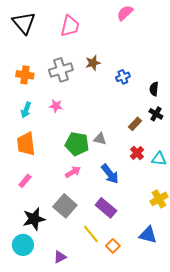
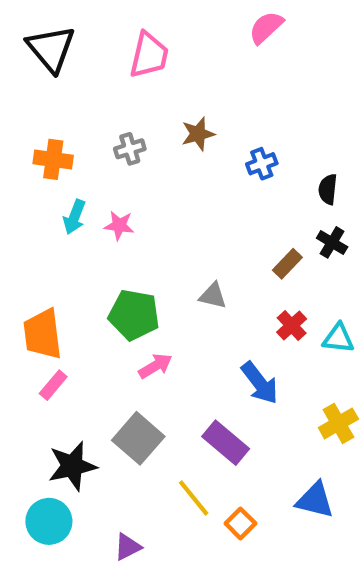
gray cross: (61, 70) -> (130, 149), size x0.6
cyan arrow: (26, 110) -> (74, 217), moved
orange trapezoid: (26, 144) -> (43, 334), moved
green pentagon: (77, 144) -> (134, 315), moved
blue arrow: (110, 174) -> (260, 383), moved

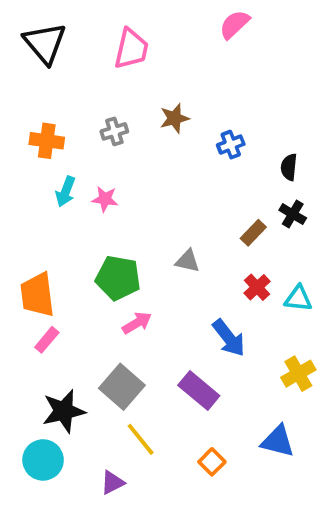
yellow line: (194, 498) -> (141, 439), moved

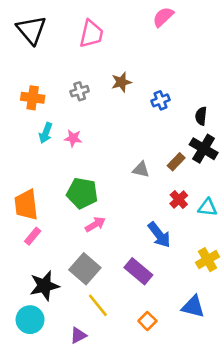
black cross: (293, 214) -> (204, 149), size x1.5
gray triangle: (188, 261) -> (141, 170), moved

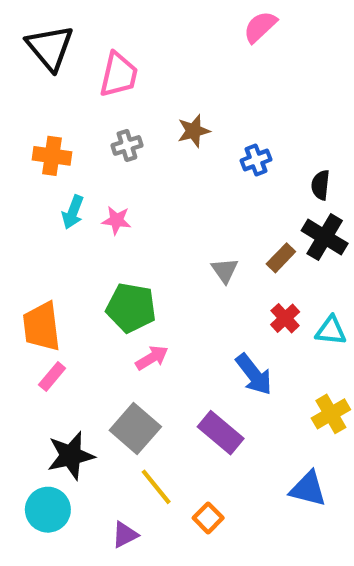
pink trapezoid: (91, 34) -> (119, 75), moved
gray triangle: (141, 170) -> (225, 270), turned 42
orange square: (147, 321) -> (208, 518), moved

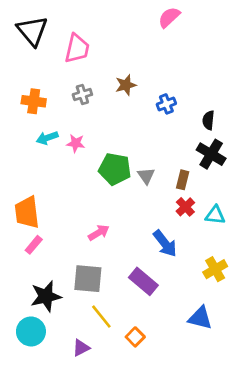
cyan arrow: (73, 212) -> (47, 138), turned 50
brown rectangle: (281, 258) -> (183, 180), moved, turned -30
green pentagon: (131, 308) -> (115, 169), moved
gray square: (135, 428) -> (88, 279), turned -36

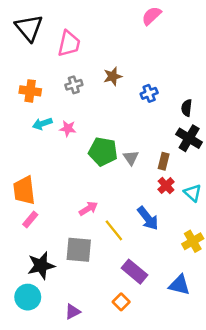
cyan triangle: (215, 215) -> (193, 193), turned 36
purple rectangle: (143, 281) -> (134, 272), moved
yellow line: (101, 317) -> (114, 230), moved

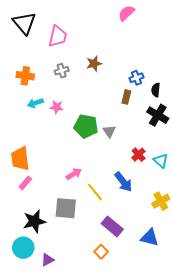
blue cross: (149, 93) -> (137, 78), moved
brown rectangle: (164, 161) -> (126, 97), moved
purple triangle: (73, 312) -> (48, 260), moved

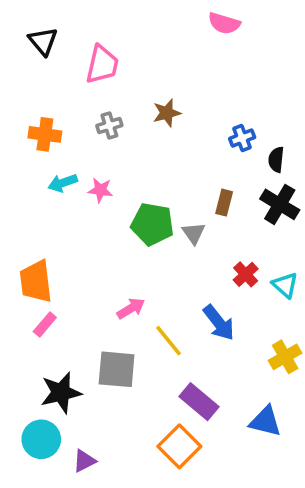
pink semicircle: (126, 13) -> (224, 23), turned -120
black triangle: (24, 23) -> (43, 41), size x0.7
brown rectangle: (126, 97) -> (224, 203), moved
orange square: (101, 252) -> (179, 446), size x1.6

